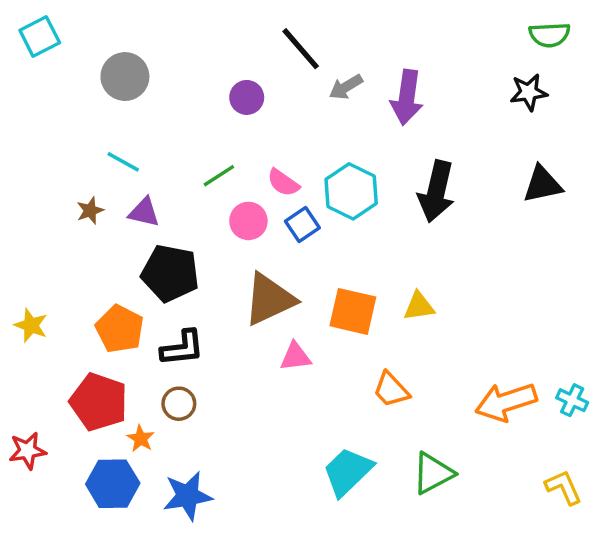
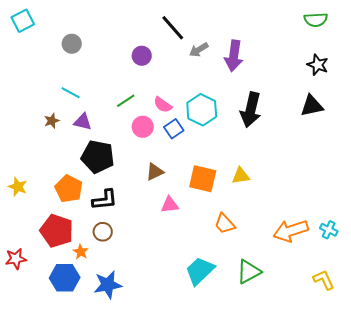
gray circle: (125, 77) -> (72, 44), size x0.7
black star: (529, 92) -> (318, 65), moved, turned 30
brown triangle: (269, 299) -> (155, 172), size x0.6

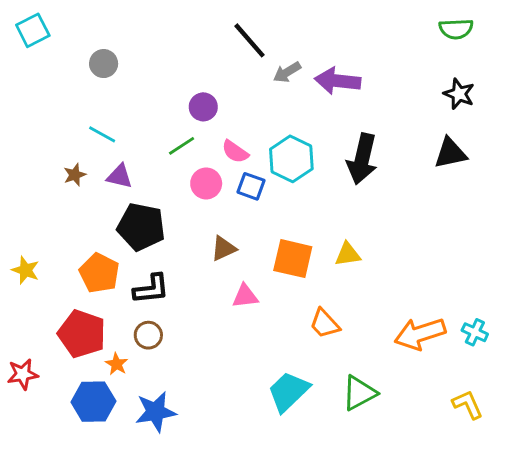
purple circle: (142, 56) -> (203, 107), moved
purple arrow: (234, 56) -> (338, 81), turned 88
blue square: (174, 129) -> (251, 186), turned -36

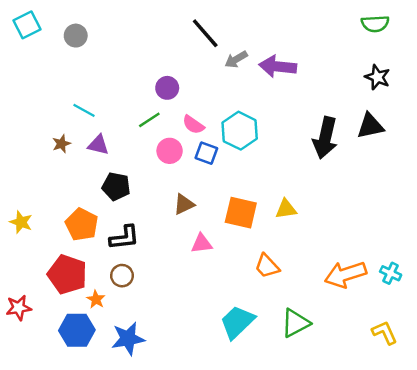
gray circle: (104, 64) -> (76, 36), moved
black arrow: (362, 159) -> (325, 138), moved
black pentagon: (141, 227) -> (116, 186), size x0.7

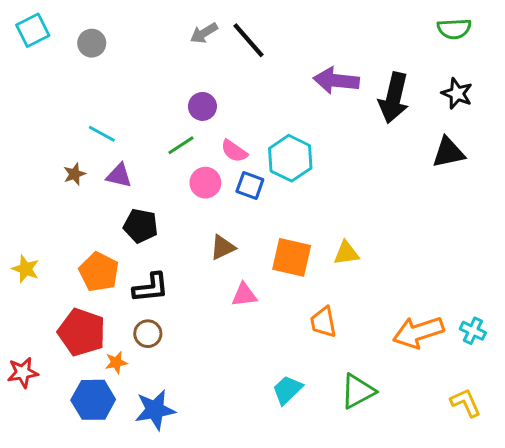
gray arrow: (236, 59) -> (204, 33), moved
black arrow: (325, 138) -> (394, 98), moved
orange trapezoid: (267, 266) -> (323, 322), turned 32
orange star: (96, 299) -> (116, 362), turned 30
cyan trapezoid: (237, 322) -> (287, 390), size x0.7

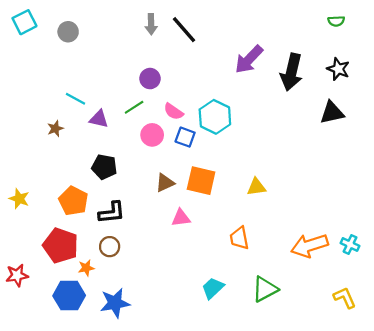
green semicircle: (454, 29) -> (336, 21), size x0.7
gray arrow: (204, 33) -> (151, 24), turned -60
purple arrow: (336, 81) -> (249, 59), turned -52
purple triangle: (119, 175) -> (99, 119), moved
orange square: (292, 257) -> (201, 181), moved

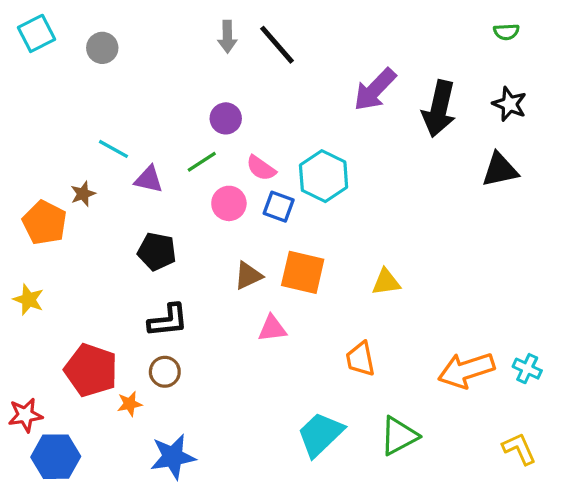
orange pentagon: (73, 201) -> (45, 223), moved
cyan trapezoid: (213, 288) -> (320, 434), size x1.4
blue hexagon: (69, 296) -> (56, 457), moved

